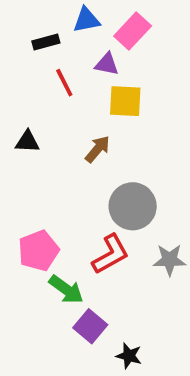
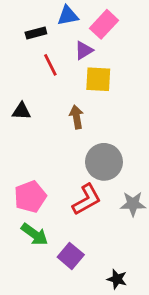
purple triangle: (107, 64) -> (84, 50), turned -42
brown arrow: (98, 149) -> (76, 117), turned -50
green arrow: (66, 289) -> (35, 234), moved
black star: (129, 356) -> (117, 279), moved

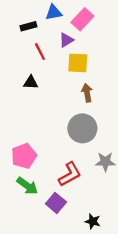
black triangle: (21, 111) -> (31, 82), moved
brown arrow: (76, 117) -> (87, 93), moved
red L-shape: (87, 199) -> (70, 174), moved

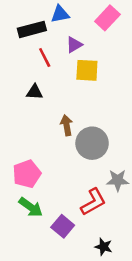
pink rectangle: (82, 19) -> (107, 18), moved
black rectangle: (28, 26) -> (32, 29), size x1.5
brown arrow: (87, 93) -> (66, 125), moved
red L-shape: (70, 174) -> (93, 202), moved

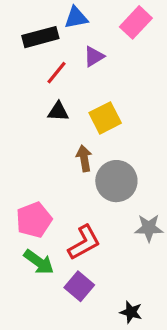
red line: (45, 58) -> (57, 73), turned 66
yellow square: (87, 70) -> (105, 118), moved, turned -30
black triangle: (35, 92) -> (58, 111), moved
red L-shape: (93, 202) -> (84, 243), moved

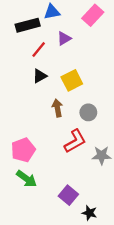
black triangle: (58, 111) -> (40, 76), turned -32
gray circle: (116, 181) -> (88, 112), moved, size x0.6
red L-shape: (84, 243) -> (75, 141), moved
purple square: (79, 286) -> (68, 195), moved

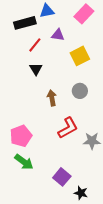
purple triangle: (64, 38) -> (58, 35), turned 40
black triangle: (40, 76) -> (36, 69), turned -32
yellow square: (72, 80) -> (80, 56), moved
gray circle: (88, 112) -> (80, 91), moved

